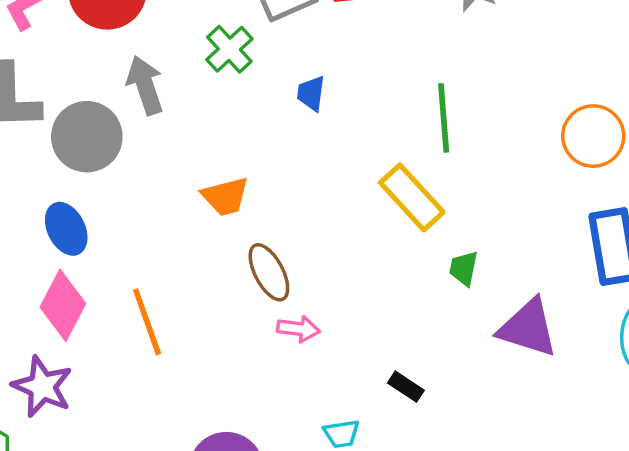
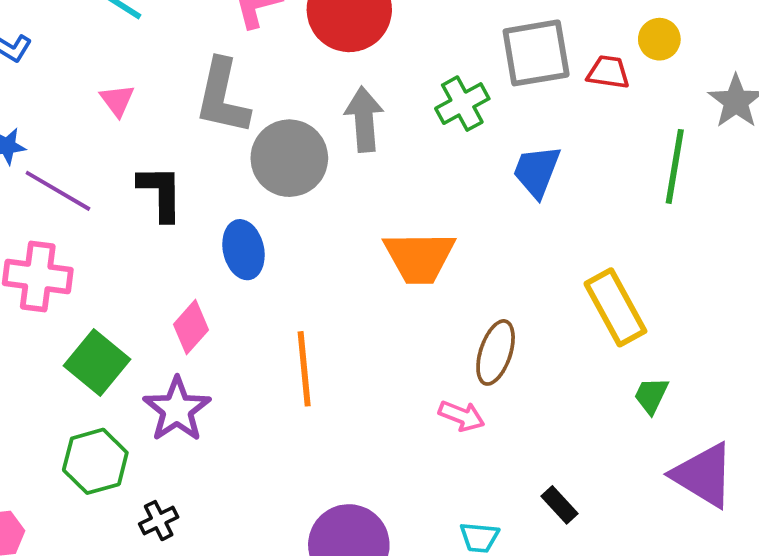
blue trapezoid: (311, 93) -> (537, 171), size x1.4
green line: (444, 118) -> (675, 166), moved
orange trapezoid: (225, 196) -> (419, 257), size x1.4
brown ellipse: (269, 272) -> (496, 352), moved, turned 32
pink diamond: (63, 305) -> (191, 327), moved, size x0.7

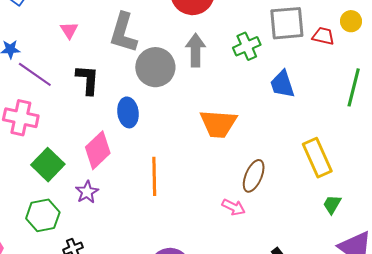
blue trapezoid: (537, 171) -> (282, 84), turned -44
pink diamond: (191, 327) -> (98, 150), size x1.4
purple star: (177, 409) -> (87, 192), size x0.7

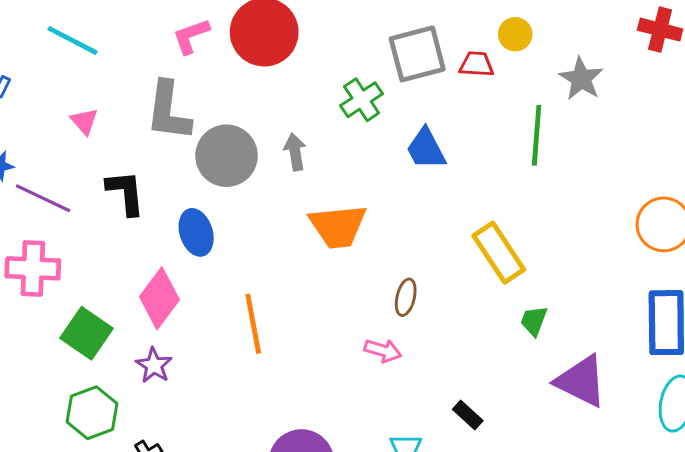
gray arrow: (196, 50) -> (295, 152), moved, size x0.7
brown ellipse: (254, 176) -> (406, 297), size x0.7

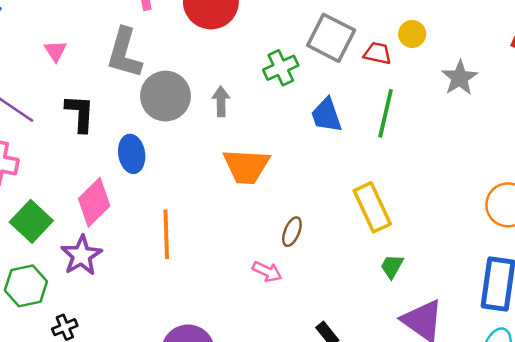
gray square: (417, 54) -> (331, 38), turned 33
green line: (537, 135) -> (386, 113), moved
purple star: (154, 365) -> (81, 255), size x1.4

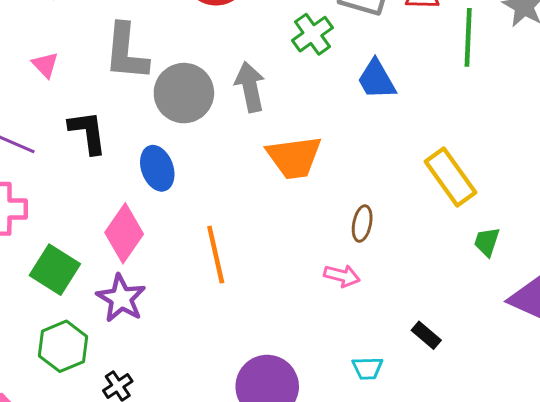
gray arrow: (221, 101) -> (250, 87), size x1.4
green line: (386, 113) -> (468, 37), moved

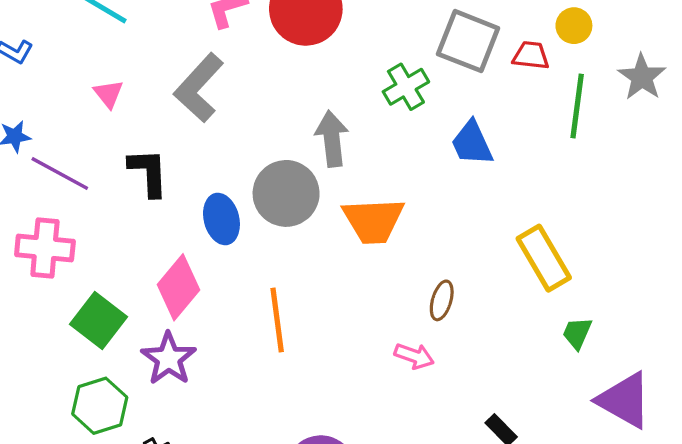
gray L-shape: (126, 52) -> (199, 88), turned 32
gray circle: (184, 93) -> (286, 193), moved

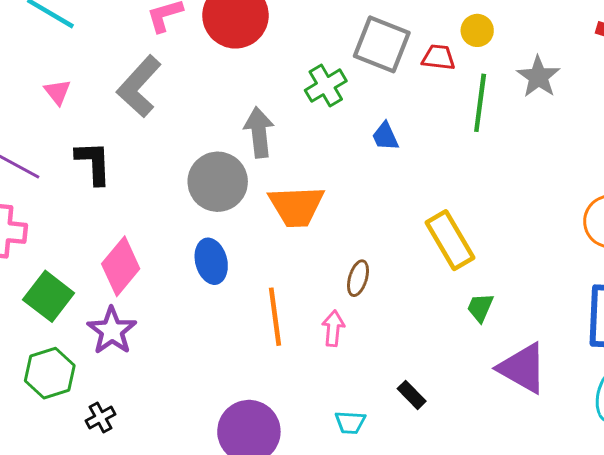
blue trapezoid: (472, 143) -> (385, 136), size x0.7
blue ellipse: (221, 219) -> (211, 261), moved
orange line: (277, 320) -> (275, 317), moved
pink arrow: (414, 356) -> (333, 328), turned -104

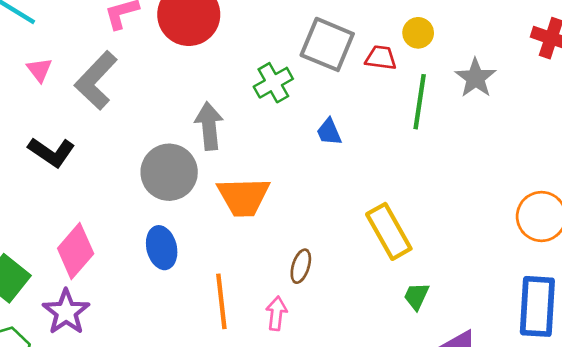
pink triangle: (57, 92) -> (39, 70), moved
black L-shape: (94, 163) -> (52, 152), turned 126

